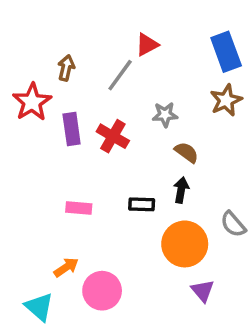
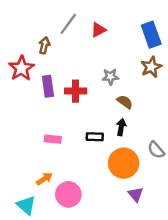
gray line: (120, 75) -> (68, 24), moved
red cross: (113, 136) -> (76, 91), turned -30

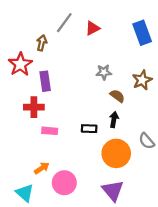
brown star: (151, 67) -> (142, 80), moved
red cross: (76, 91) -> (34, 107), moved
purple triangle: (136, 194) -> (113, 191), moved, size x1.5

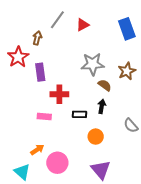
gray star: (104, 72) -> (93, 64), size x1.6
red cross: (34, 107) -> (59, 94), moved
orange circle: (116, 153) -> (96, 137), moved, size x0.6

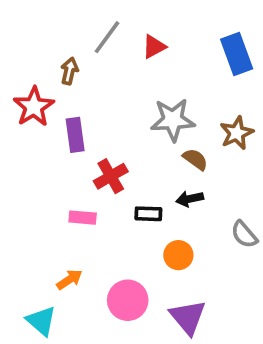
red cross: (59, 94) -> (111, 176), turned -30
black arrow: (102, 106) -> (190, 199), turned -112
pink circle: (57, 163) -> (128, 300), moved

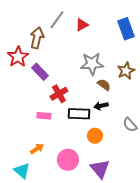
brown arrow: (69, 71) -> (37, 38), size x1.5
purple rectangle: (75, 135) -> (40, 72), turned -36
black rectangle: (148, 214) -> (79, 114), size x1.5

